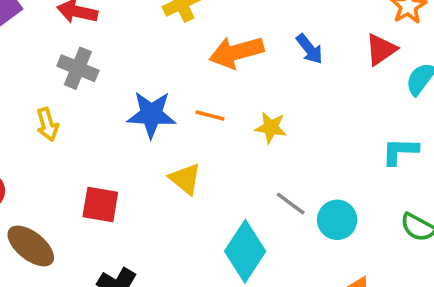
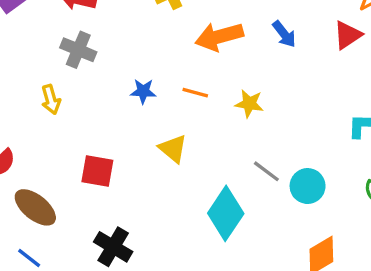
blue star: (151, 114) -> (143, 91), size x0.6

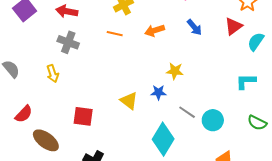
orange arrow: (219, 36) -> (155, 30), size x0.7
blue star: (143, 91) -> (158, 92), moved
orange line: (195, 93) -> (115, 34), moved

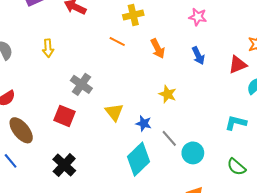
orange arrow: (155, 30) -> (158, 49), turned -114
gray cross: (68, 42) -> (81, 84), moved
yellow arrow: (53, 74) -> (48, 48), moved
blue star: (158, 92) -> (144, 123), moved

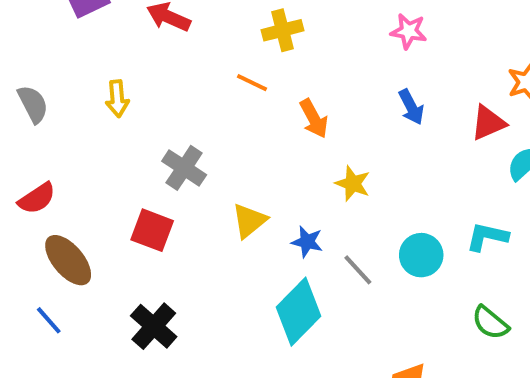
orange arrow: (158, 49) -> (314, 119), moved
yellow triangle: (114, 112) -> (249, 221), turned 30
cyan circle: (193, 153) -> (421, 255), moved

